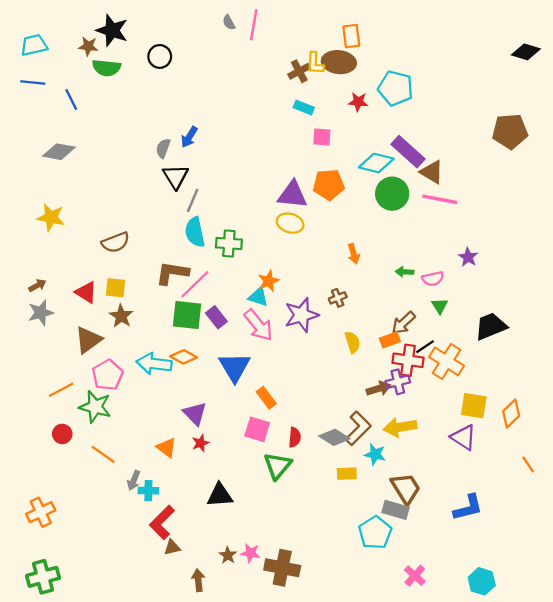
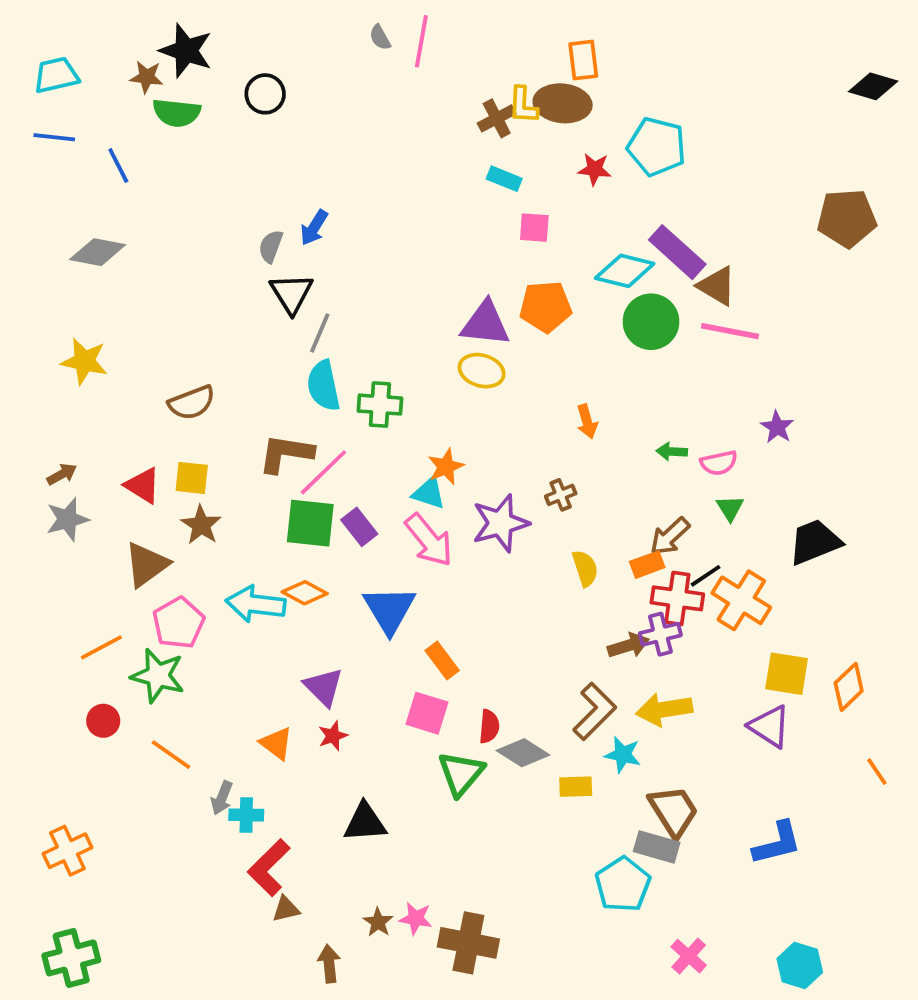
gray diamond: (334, 437) -> (523, 753), moved

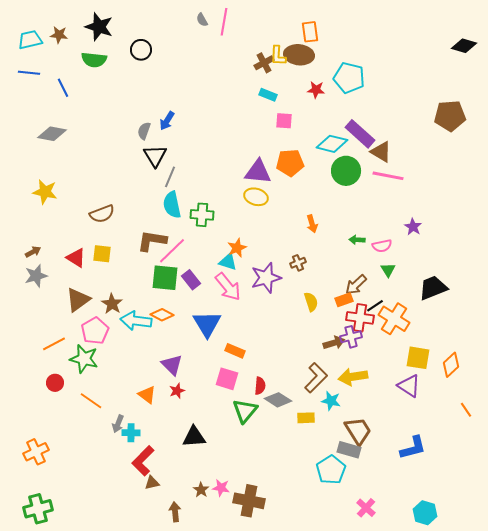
brown star: (147, 77) -> (59, 35), moved
brown star: (201, 525) -> (112, 304), moved
orange rectangle: (442, 661) -> (235, 351), turned -30

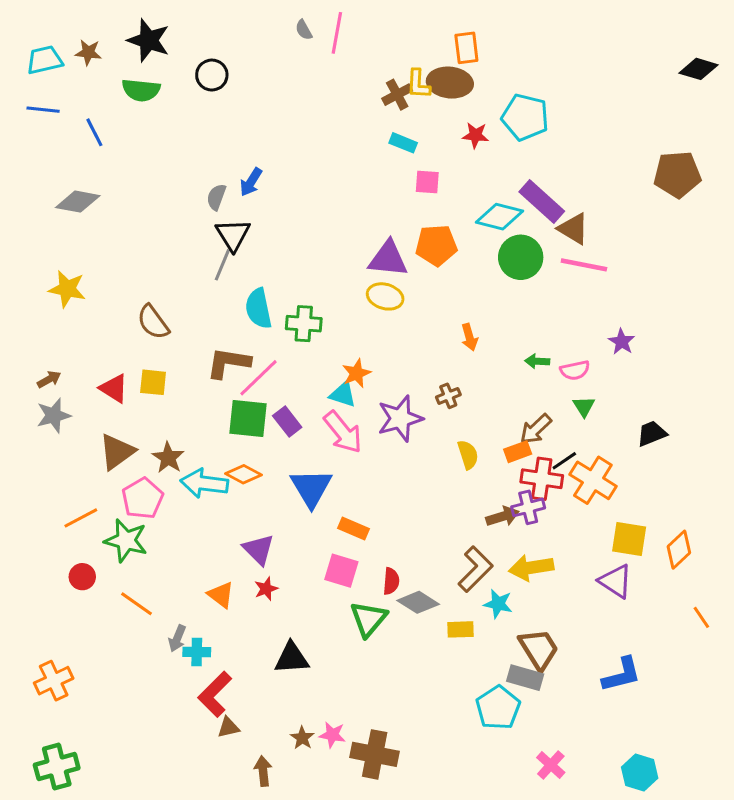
gray line: (170, 177) -> (222, 265), moved
brown semicircle: (102, 214) -> (153, 322), turned 75
black trapezoid: (433, 288) -> (652, 434), size x0.7

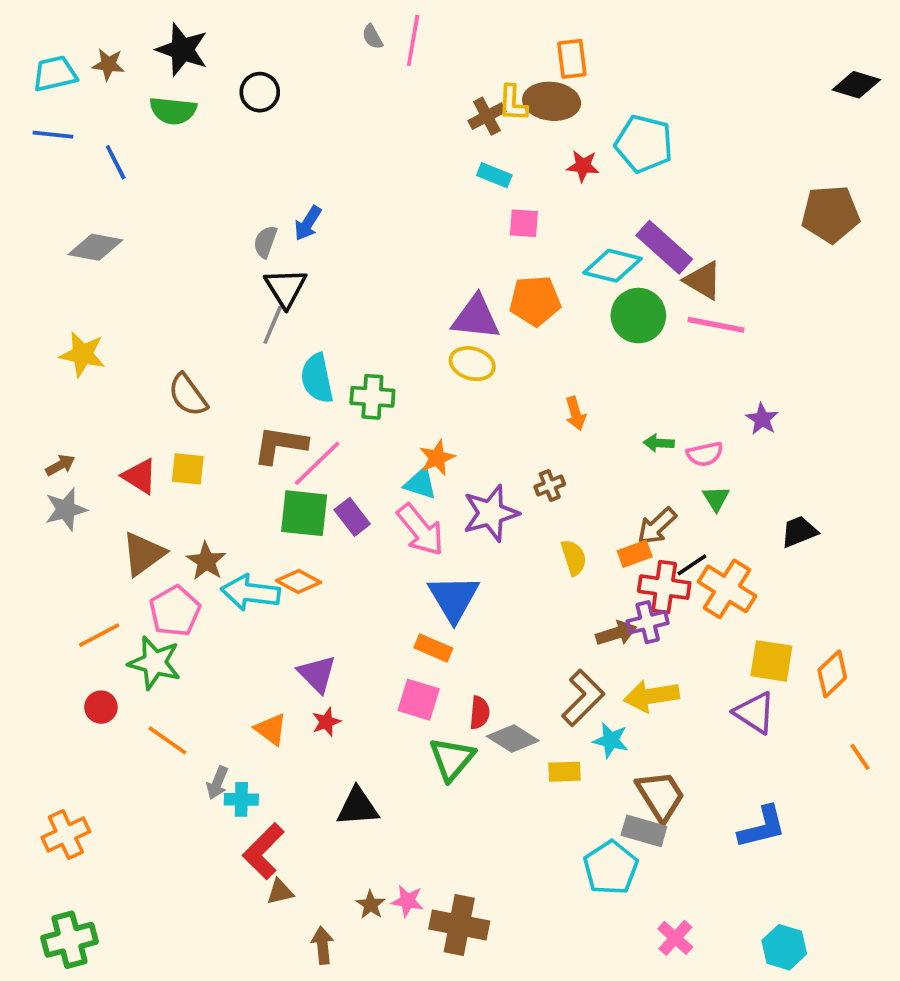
blue triangle: (311, 488) -> (454, 598), moved

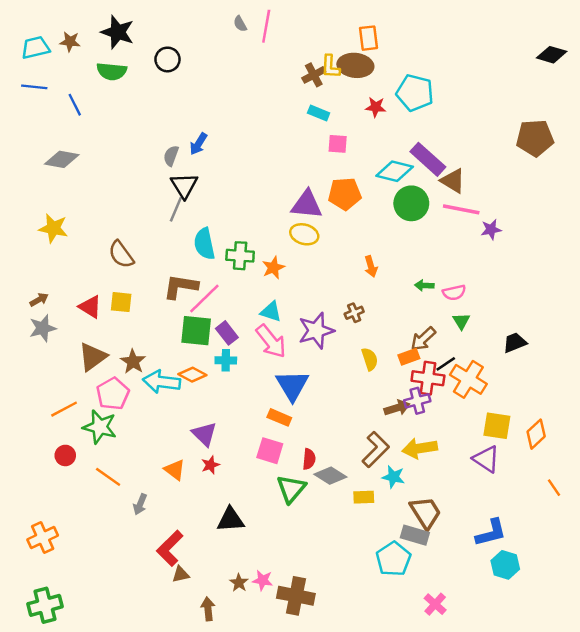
purple star: (762, 419) -> (491, 230), moved, turned 30
orange star: (437, 458) -> (273, 268), moved
cyan cross: (241, 799) -> (226, 360), moved
cyan hexagon: (784, 947) -> (505, 565), moved

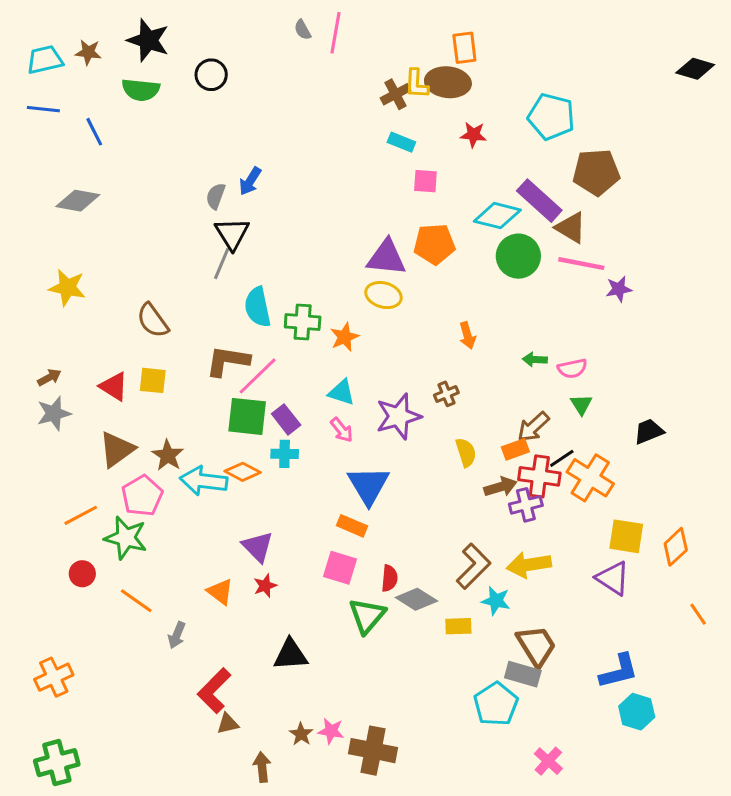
cyan pentagon: (415, 93) -> (551, 117), moved
brown pentagon: (535, 138) -> (596, 172), moved
pink arrow: (271, 341) -> (342, 430), size x0.6
brown arrow: (397, 408) -> (500, 487), moved

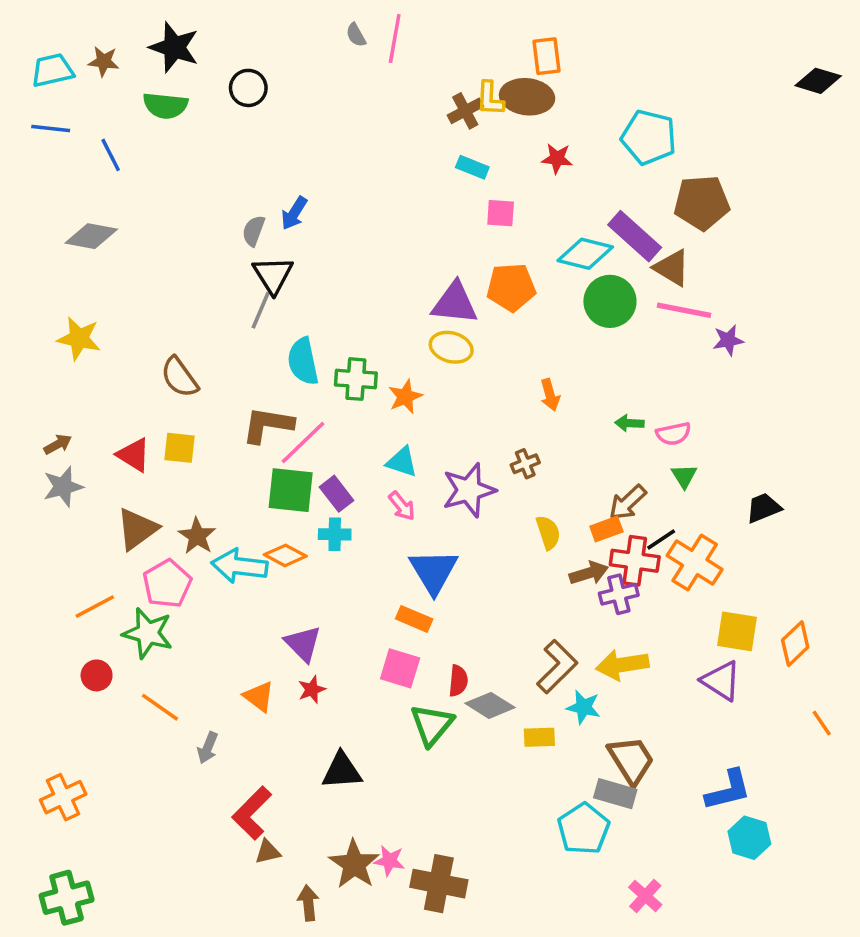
brown star: (301, 734) -> (354, 864), size x1.8

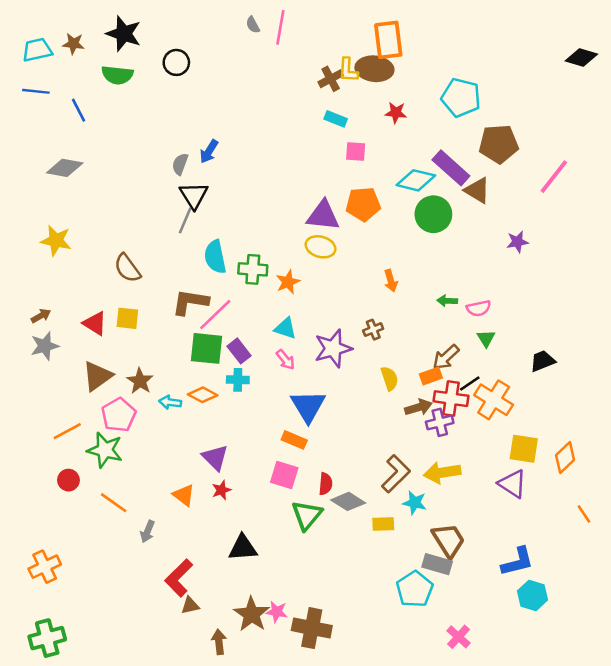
orange rectangle: (546, 56) -> (388, 40), size x1.4
pink line: (684, 310) -> (554, 177), moved, turned -63
cyan arrow: (239, 566) -> (170, 402), size x0.6

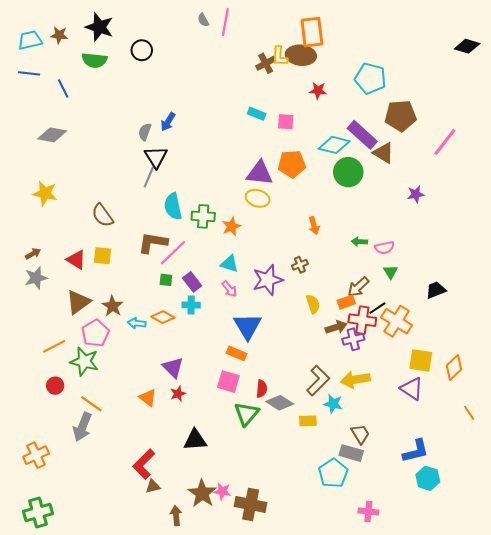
cyan rectangle: (336, 119) -> (257, 114), moved
green square: (206, 348) -> (166, 280), size x0.5
gray arrow: (147, 531) -> (82, 427), moved, size x1.6
brown trapezoid: (448, 540) -> (360, 434), size x0.7
pink cross: (459, 637) -> (368, 512), turned -36

